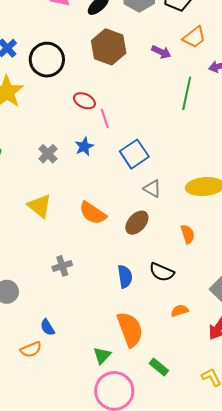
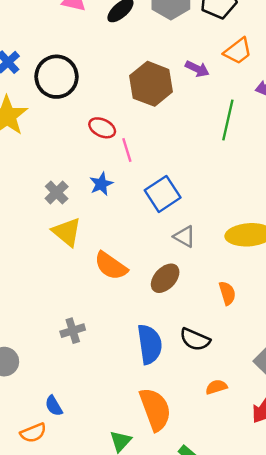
brown hexagon: (109, 47) -> (151, 84), moved
yellow triangle: (40, 206) -> (67, 232), moved
blue semicircle: (125, 276) -> (150, 344), size x1.4

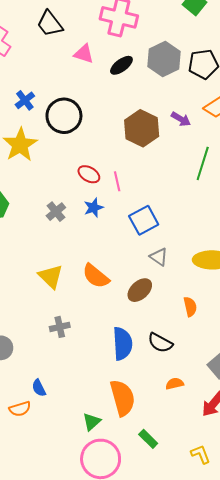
red ellipse: (102, 128) -> (89, 174), moved
yellow triangle: (67, 232) -> (51, 276), moved

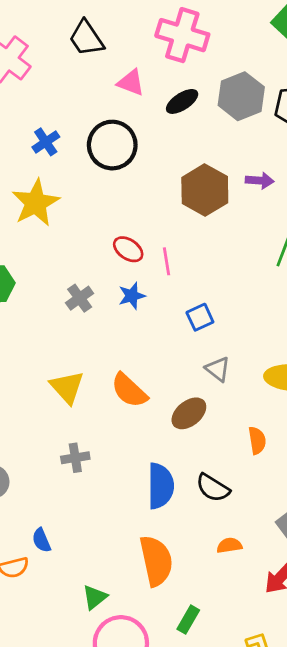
black circle: (64, 116) -> (112, 145), moved
purple arrow: (181, 119) -> (260, 181), turned -30
blue square: (144, 220) -> (200, 317), size x0.7
green triangle: (92, 422) -> (95, 597), moved
green rectangle: (148, 439) -> (188, 620), turned 72

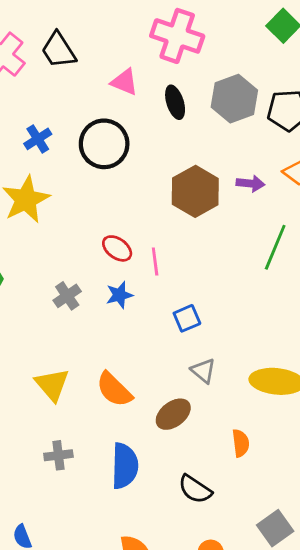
black trapezoid: (86, 38) -> (58, 50), moved
black ellipse: (182, 101) -> (175, 102), turned -76
blue semicircle: (161, 486) -> (125, 466), moved

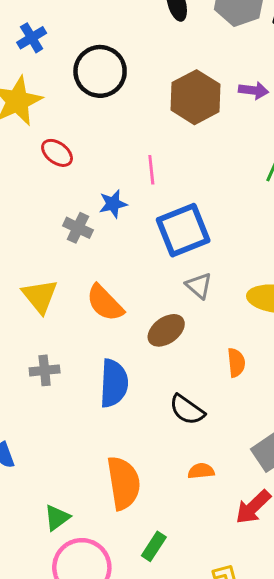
black circle: (104, 144) -> (100, 71), moved
red ellipse: (117, 248) -> (57, 153), moved
gray cross: (67, 296) -> (78, 228), moved, turned -32
blue square: (187, 318) -> (183, 230), size x1.8

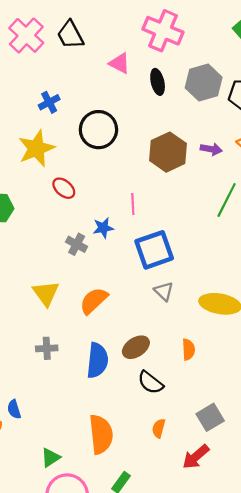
orange semicircle: (105, 303) -> (94, 301), turned 88
brown ellipse: (166, 330) -> (136, 347), moved
orange semicircle: (201, 471) -> (159, 428), turned -72

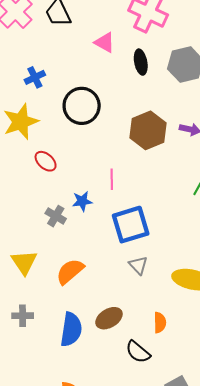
black semicircle: (150, 383) -> (138, 352), moved

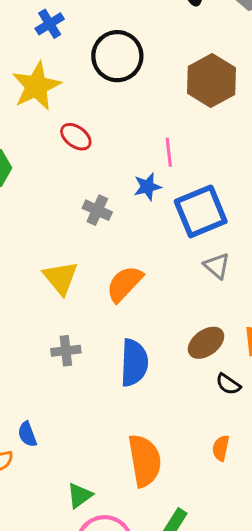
blue star: (82, 201) -> (147, 187), moved
brown ellipse: (109, 318) -> (206, 343), moved
black semicircle: (138, 352) -> (228, 384), size x0.7

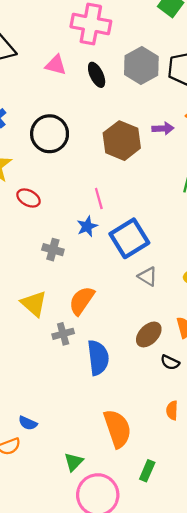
gray cross: (66, 351) -> (63, 334), moved
blue semicircle: (27, 434) -> (28, 423), turned -36

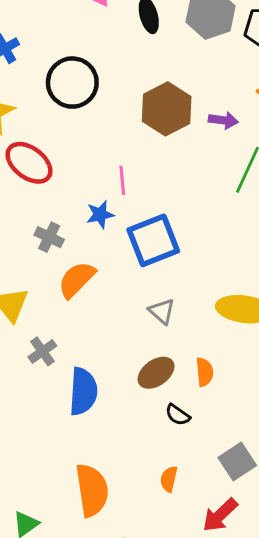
purple arrow: (163, 128) -> (223, 120), moved
red ellipse: (28, 198) -> (29, 163), size x1.5
gray triangle: (148, 276) -> (162, 311), moved
orange semicircle: (82, 301) -> (77, 280), moved
gray cross: (63, 334) -> (42, 351), turned -30

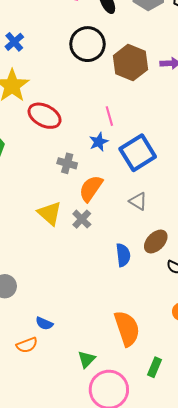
black circle: (72, 83) -> (88, 44), moved
gray triangle: (162, 311) -> (138, 201), moved
gray cross: (42, 351) -> (82, 219), moved
blue semicircle: (83, 391) -> (123, 255), moved, size x0.7

